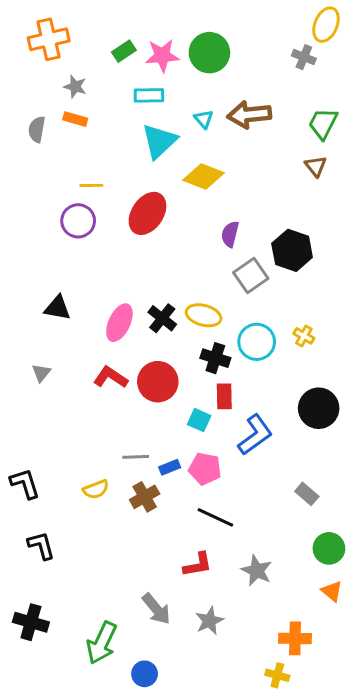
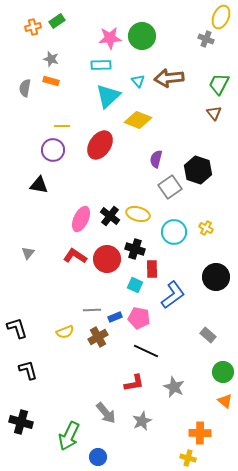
orange cross: (49, 39) -> (33, 27), size x0.6
green rectangle: (124, 51) -> (57, 21), moved
black triangle: (57, 308) -> (39, 185), moved
black cross: (215, 358) -> (135, 249), moved

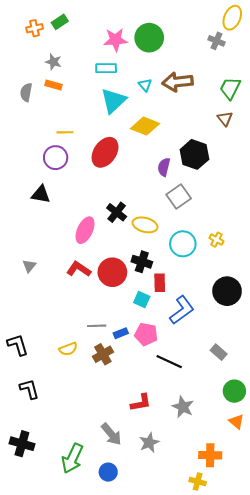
black hexagon: (198, 170) -> (194, 154), moved
black cross: (110, 216) -> (117, 212), moved
black line: (146, 351) -> (169, 362), moved
blue circle: (98, 457) -> (108, 472), moved

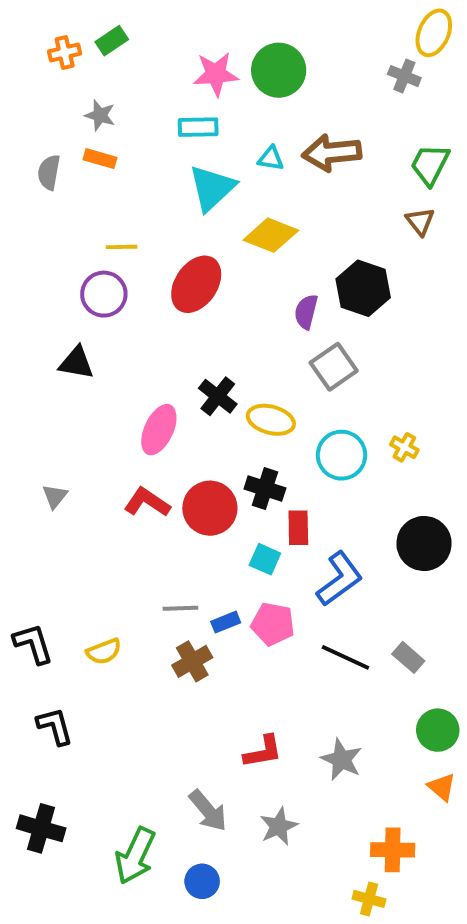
cyan triangle: (145, 85) -> (271, 159), turned -40
yellow semicircle: (68, 349) -> (104, 652), moved
black line: (169, 362) -> (345, 657), moved

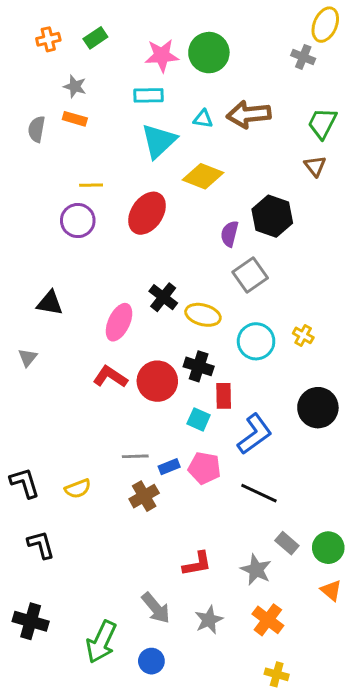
green rectangle: (112, 41) -> (95, 38), moved
black triangle: (76, 363) -> (50, 303), moved
gray triangle: (55, 496) -> (28, 358), moved
gray rectangle: (408, 657) -> (287, 543), moved
orange cross: (393, 850) -> (268, 620), moved, turned 36

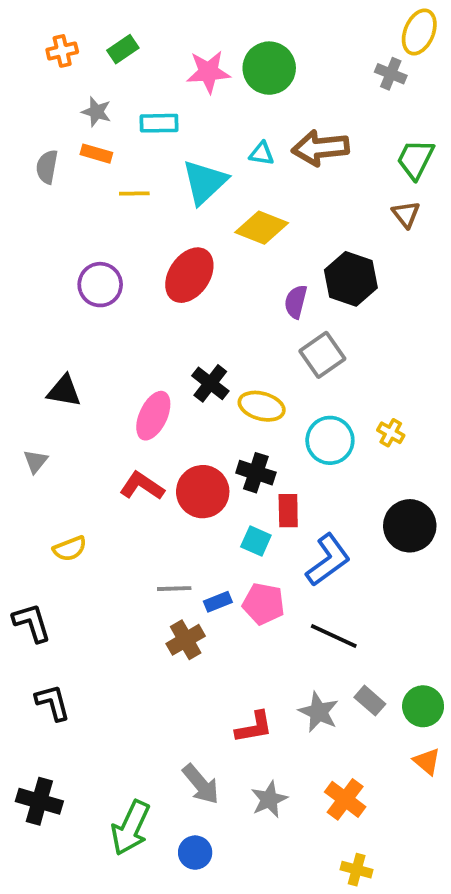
cyan rectangle: (148, 95) -> (159, 123), moved
yellow line: (91, 185) -> (134, 193), moved
yellow semicircle: (78, 489) -> (70, 549), moved
gray star: (256, 570) -> (319, 712), moved

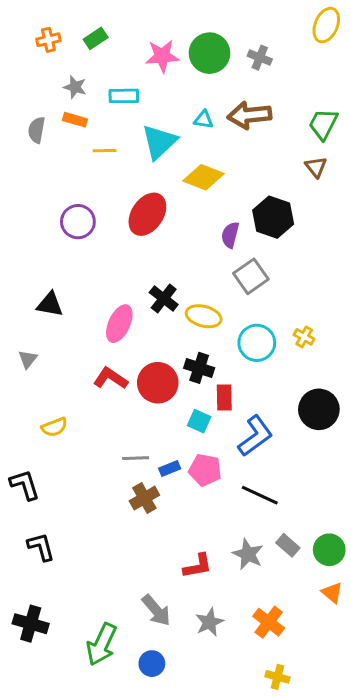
gray cross: (391, 74) -> (260, 58), moved

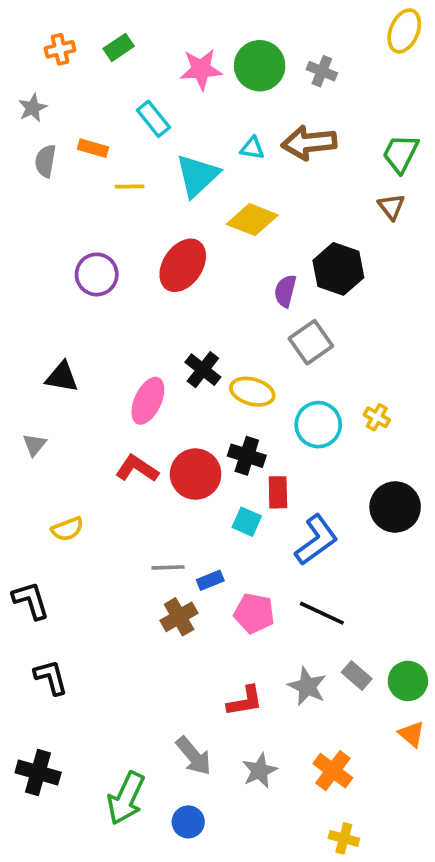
gray star: (75, 87) -> (33, 108), moved, turned 30
cyan rectangle: (124, 96) -> (153, 119), turned 52
pink pentagon: (205, 470) -> (254, 613), moved

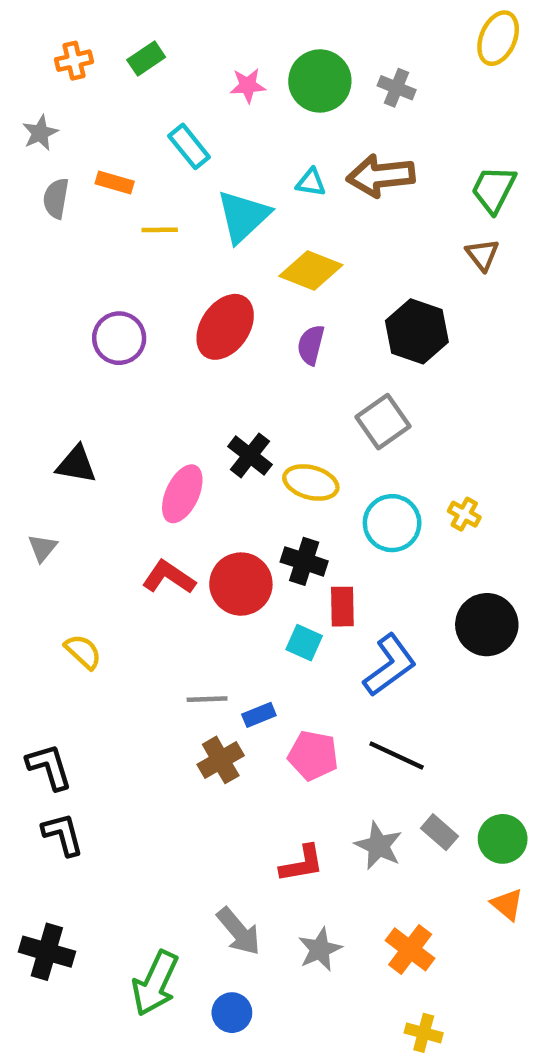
pink star: (201, 69) -> (248, 85), size x0.7
purple semicircle: (285, 291) -> (311, 345), moved
yellow semicircle: (67, 529) -> (83, 652), turned -116
black L-shape: (31, 600) -> (49, 767), moved

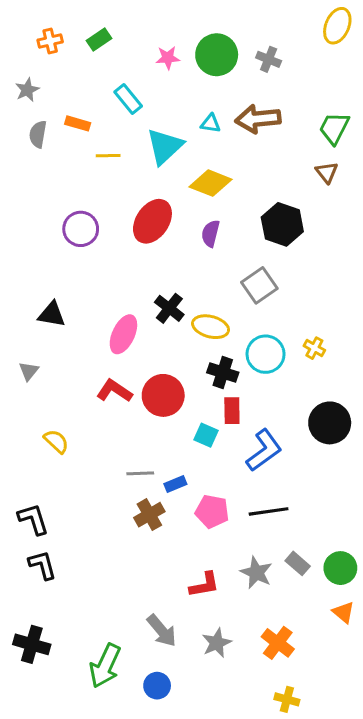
black cross: (304, 561) -> (223, 372), moved
black line: (397, 755) -> (269, 511), turned -33

